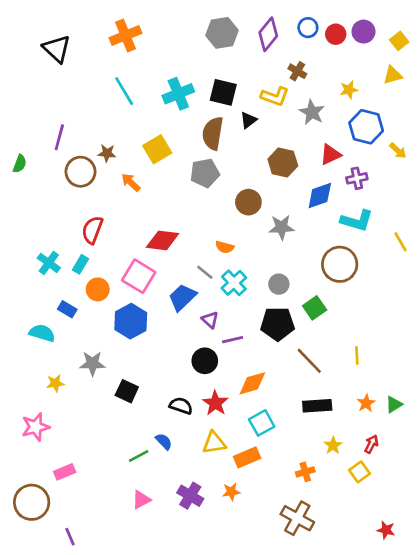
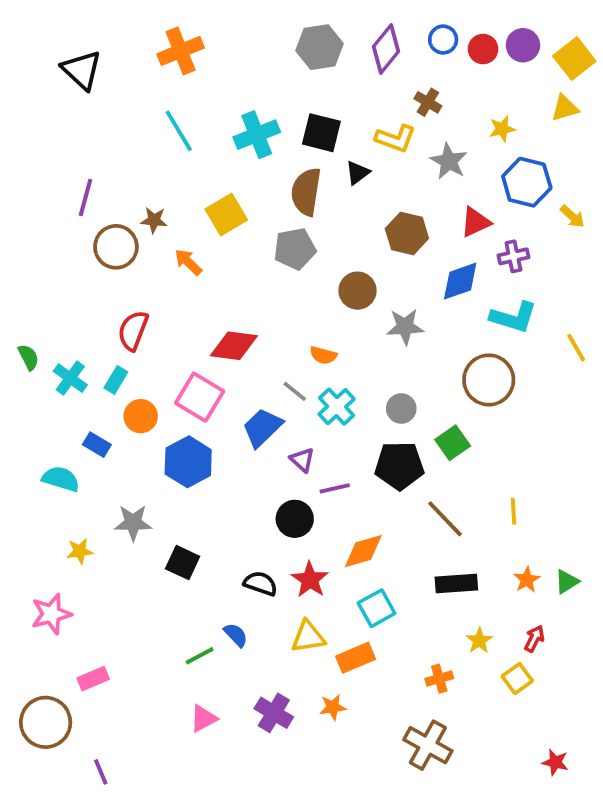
yellow square: (399, 41) -> (574, 59), size x1.5
green semicircle: (20, 164) -> (28, 357), moved, turned -48

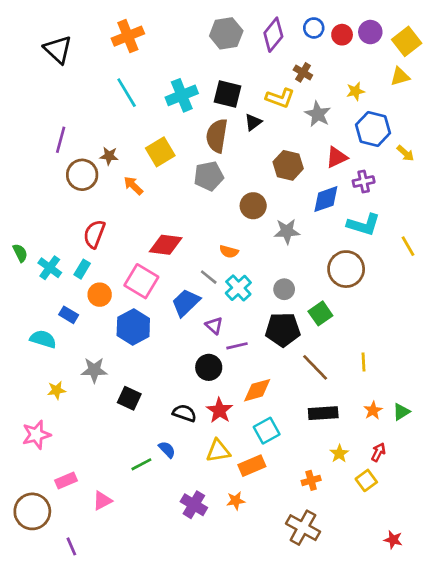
pink triangle: (203, 719) -> (102, 501), moved

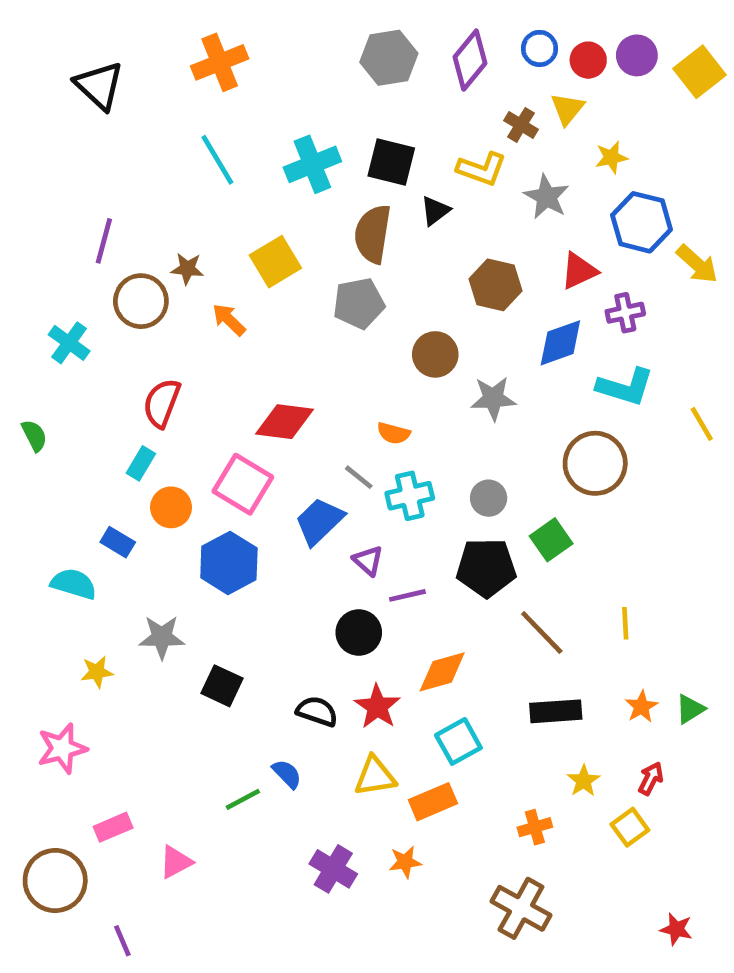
yellow triangle: (400, 76) -> (567, 109), moved, turned -35
yellow arrow: (405, 153) -> (697, 264), size x1.4
cyan cross: (50, 268) -> (69, 343), moved
cyan cross: (238, 288) -> (410, 496), turned 30

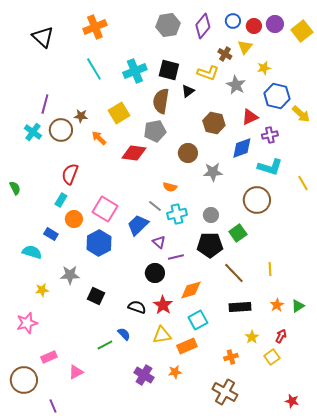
cyan cross: (69, 343) -> (33, 132), moved
red diamond: (285, 422) -> (134, 153), moved

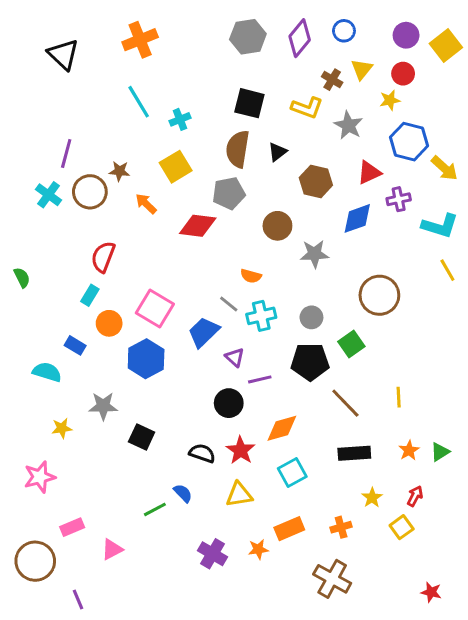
red circle: (254, 26) -> (403, 74), moved
cyan cross: (135, 71) -> (180, 119), moved, size x0.6
black triangle: (188, 91) -> (277, 152), moved
cyan L-shape: (270, 167) -> (440, 226), moved
orange rectangle: (187, 346) -> (289, 529), moved

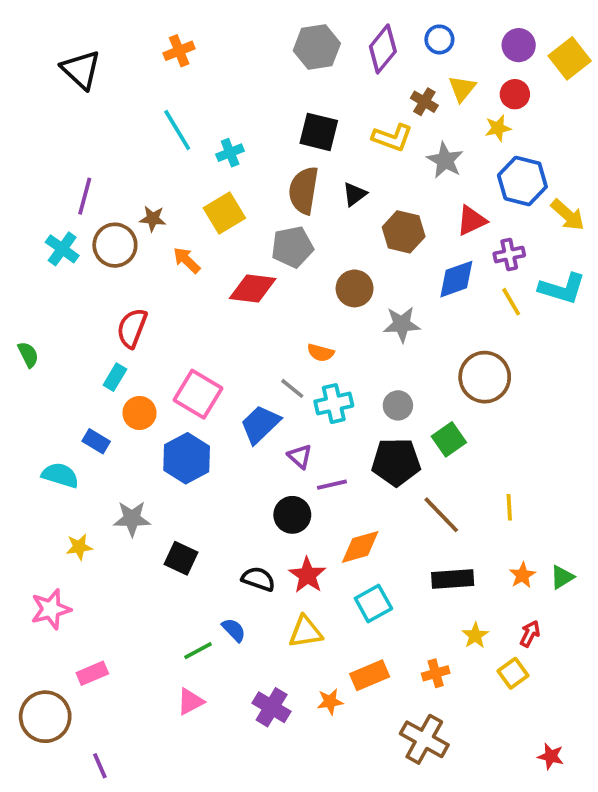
orange cross: (140, 40) -> (179, 51), size x0.7
yellow line: (447, 270) -> (511, 302), moved
pink triangle: (112, 549) -> (190, 702), moved

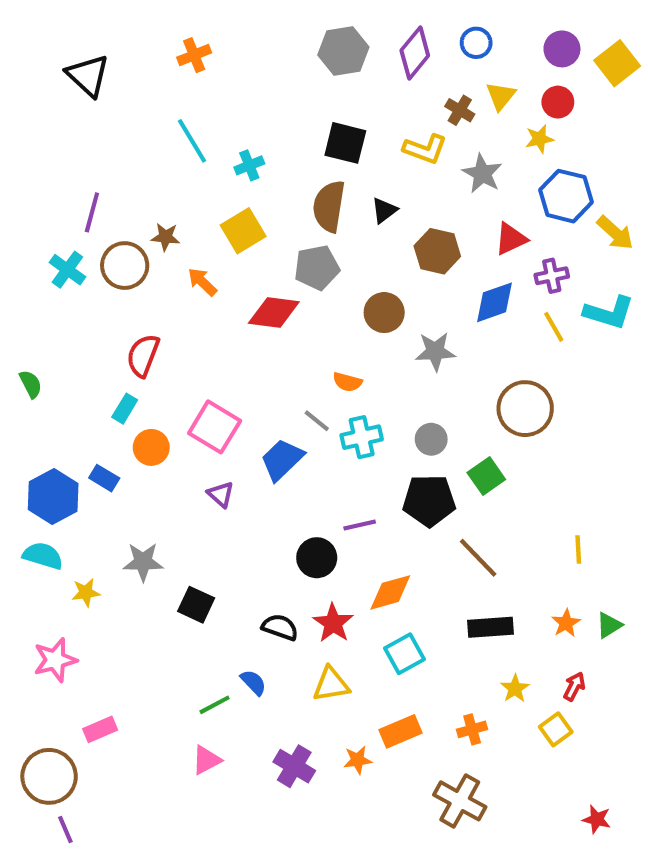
purple triangle: (300, 456) -> (221, 494), moved
blue hexagon: (187, 458) -> (53, 496), moved
cyan semicircle: (60, 475) -> (43, 556), moved
yellow line: (509, 507) -> (578, 550), moved
purple line: (100, 766) -> (65, 830), moved

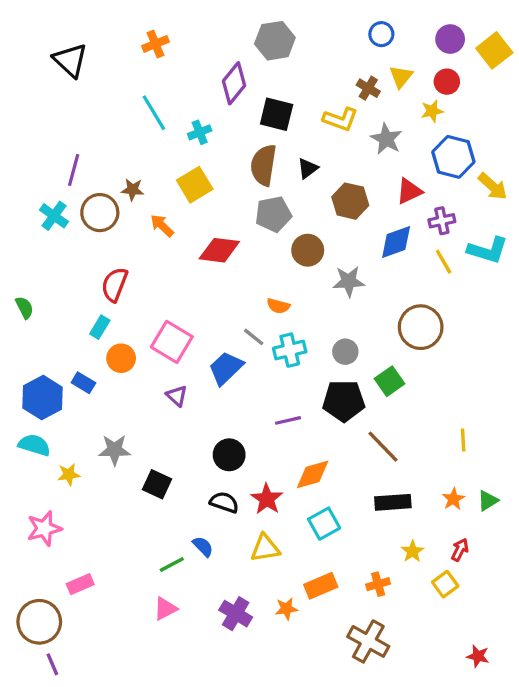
purple diamond: (415, 53) -> (234, 83), moved
gray pentagon: (317, 268) -> (273, 214), moved
black circle: (317, 558) -> (229, 455), moved

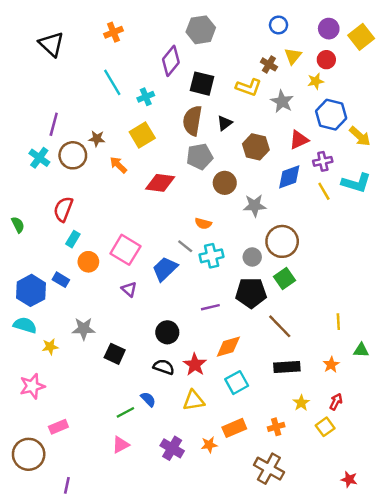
red semicircle: (115, 285) -> (63, 209), moved
brown circle: (421, 327) -> (282, 241), moved
green triangle: (488, 501) -> (361, 350), moved, turned 35
purple line: (52, 664) -> (67, 485), moved, turned 35

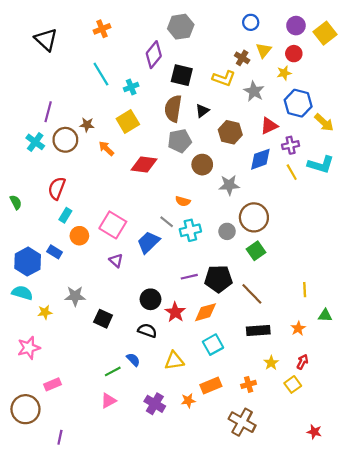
black pentagon: (251, 293) -> (218, 279), moved
red star: (195, 365) -> (175, 312), moved

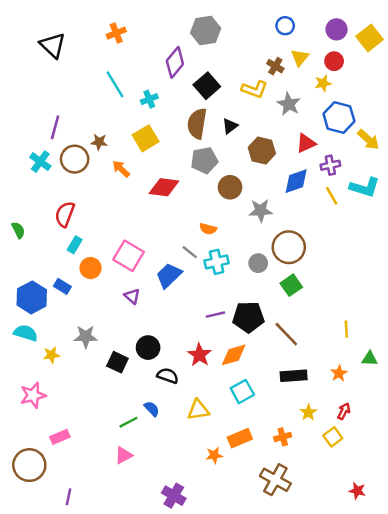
black square: (182, 75) -> (207, 86), turned 35
black circle: (150, 299) -> (148, 348), moved
purple cross: (155, 404) -> (174, 496), moved

